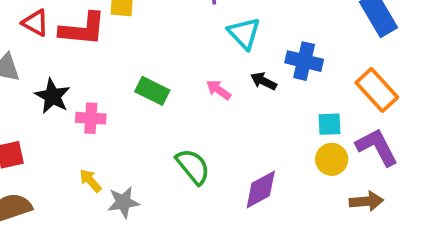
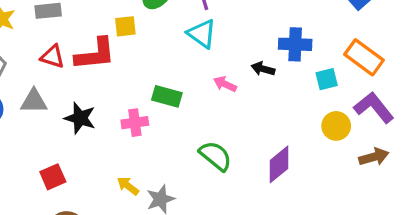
cyan triangle: (244, 33) -> (202, 34), moved
pink cross: (91, 118) -> (135, 123), moved
cyan square: (329, 124) -> (327, 79), moved

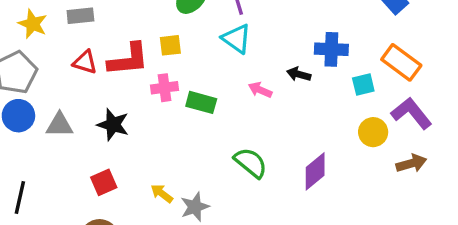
yellow square: (125, 26) -> (170, 45), moved
gray triangle: (34, 101) -> (60, 125), moved
pink cross: (135, 123) -> (165, 88), moved
red square: (53, 177) -> (104, 182), moved

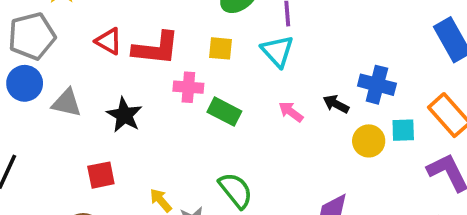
yellow square: (170, 45) -> (221, 48), moved
yellow circle: (373, 132) -> (369, 141), moved
green semicircle: (251, 163) -> (236, 190), moved

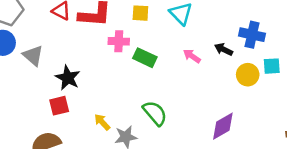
gray triangle: (67, 103) -> (33, 56), turned 30
black star: (124, 115) -> (68, 78), moved

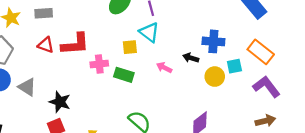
yellow square: (140, 13) -> (130, 47), moved

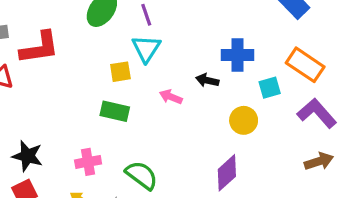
cyan triangle: (149, 32) -> (146, 49), turned 30
red L-shape: (75, 44) -> (39, 48), moved
pink cross: (99, 64) -> (88, 162), moved
yellow circle: (215, 77) -> (244, 120), moved

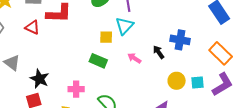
black arrow: (207, 80) -> (159, 52), turned 32
cyan square: (270, 88) -> (197, 83), moved
purple L-shape: (317, 113) -> (222, 84), turned 90

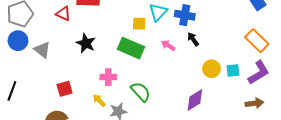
blue cross: (180, 40) -> (185, 15), moved
green rectangle: (98, 61) -> (131, 48), size x1.4
black star: (39, 79) -> (86, 43), moved

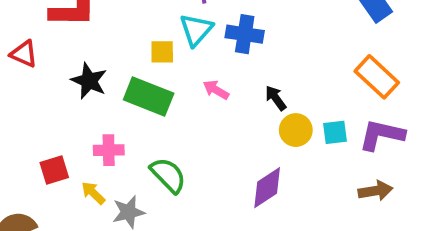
red triangle: (63, 14) -> (24, 54), moved
black arrow: (193, 39) -> (276, 98), moved
black star: (86, 43) -> (89, 81), moved
purple L-shape: (259, 73) -> (382, 135), turned -135
red square: (65, 89) -> (54, 170), moved

